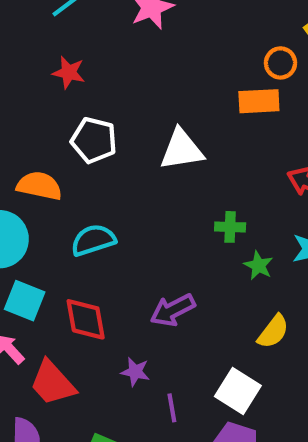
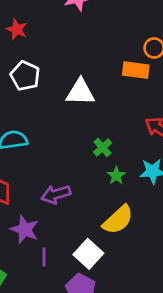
green cross: (230, 227) -> (102, 148), turned 36
yellow semicircle: (273, 332) -> (118, 220), size x1.4
purple star: (135, 372) -> (25, 229), size x1.5

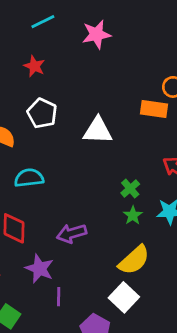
green cross: (102, 148) -> (130, 189), moved
white square: (88, 254) -> (124, 297), moved

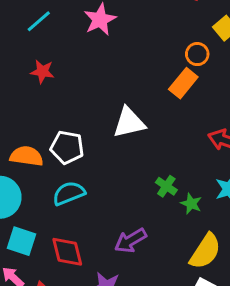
orange rectangle: (154, 109) -> (183, 83), turned -44
white pentagon: (42, 113) -> (67, 147), moved
green cross: (130, 189) -> (166, 186), moved

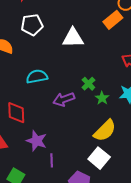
white pentagon: (67, 147) -> (32, 25), moved, turned -30
cyan semicircle: (69, 193) -> (37, 77), moved
purple arrow: (130, 241) -> (64, 99), moved

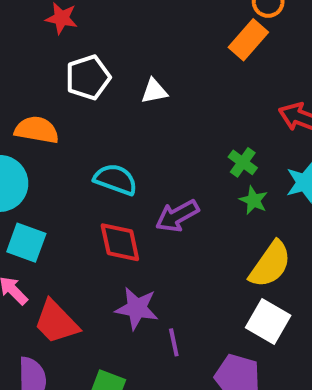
white triangle: (73, 38) -> (154, 91), moved, size x0.6
cyan semicircle: (37, 77) -> (116, 179), turned 40
green cross: (88, 84) -> (243, 162), moved
red diamond: (16, 113) -> (120, 242), moved

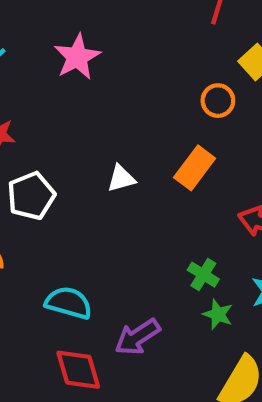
orange rectangle: (248, 40) -> (195, 168), moved
white triangle: (154, 91) -> (121, 178), moved

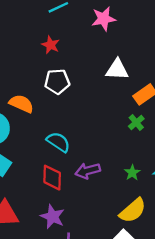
white triangle: (121, 178) -> (117, 70), moved, size x1.5
green cross: (203, 275) -> (136, 123), moved

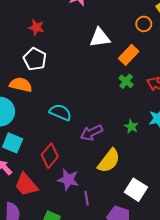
white pentagon: (57, 82) -> (35, 59), moved, turned -30
red diamond: (52, 178) -> (50, 156), moved, turned 50
yellow semicircle: (133, 211) -> (109, 161), moved

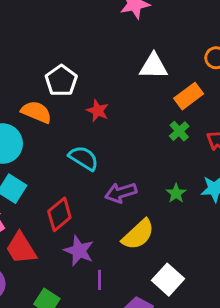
red star: (36, 27) -> (98, 111), moved

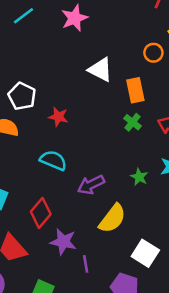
white triangle: (154, 66) -> (100, 70), turned 36
orange rectangle: (189, 96) -> (135, 90), turned -55

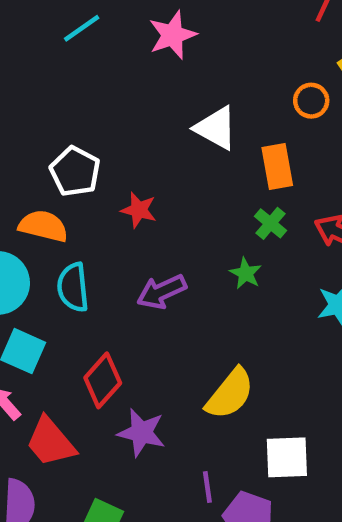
cyan semicircle: (53, 160) -> (73, 287), moved, turned -120
green star: (139, 177) -> (246, 273), moved
purple arrow: (91, 185) -> (162, 292), moved
white square: (145, 253) -> (287, 457), turned -36
purple line: (86, 264) -> (207, 487), moved

